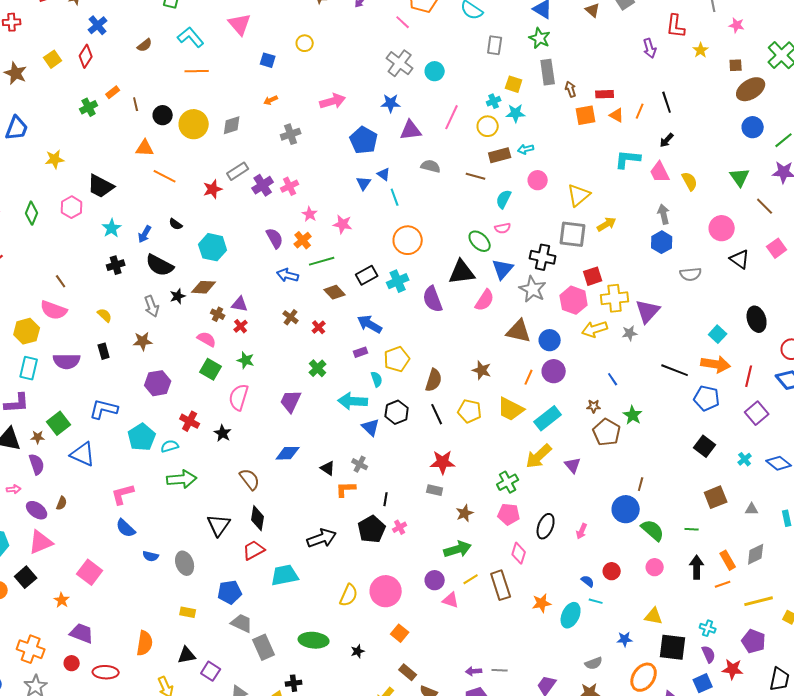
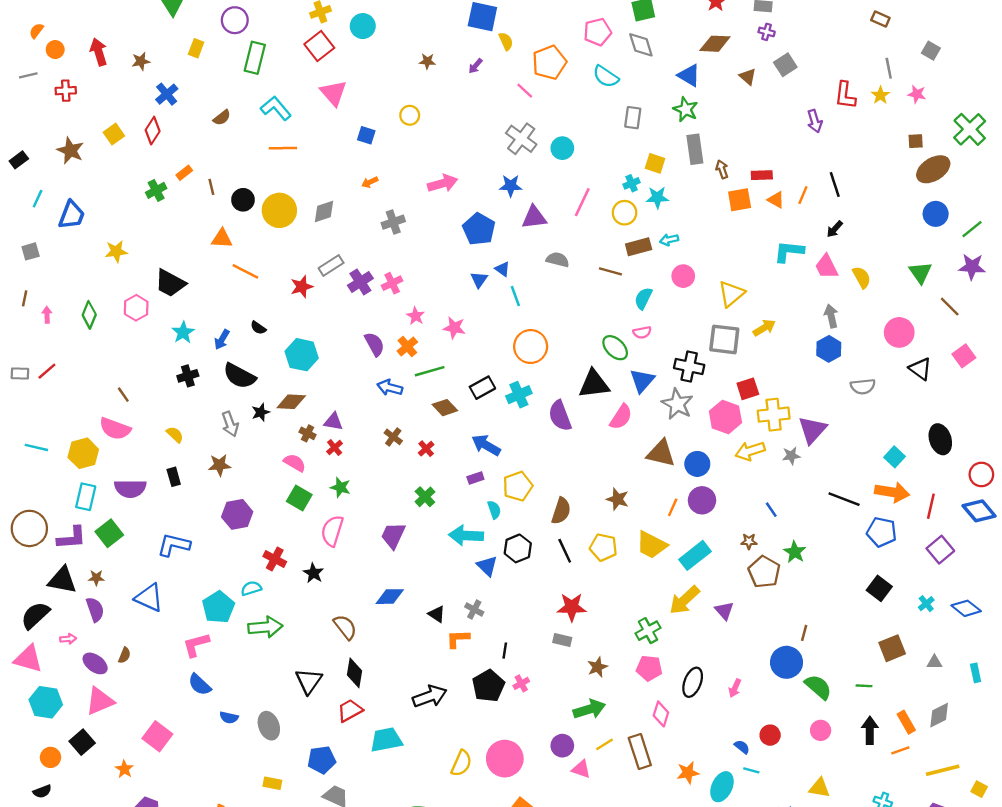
yellow star: (701, 50) -> (880, 95), moved
green square: (59, 423) -> (109, 533), moved
cyan pentagon: (142, 437) -> (218, 607), moved

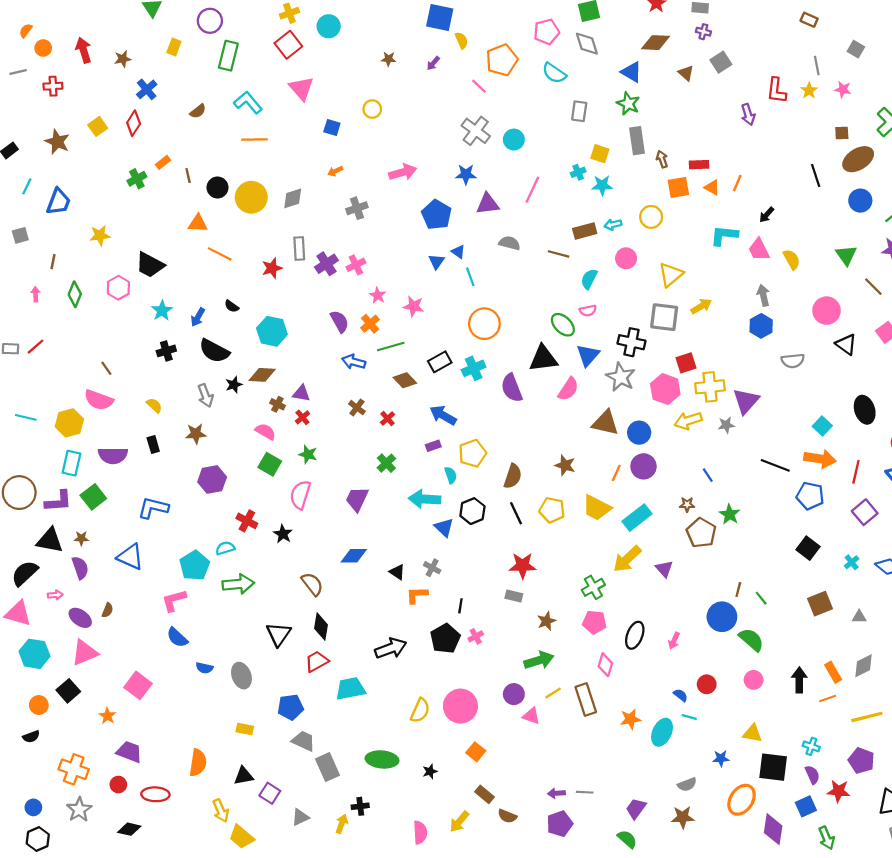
black line: (835, 185) -> (816, 175), moved
yellow circle: (625, 213) -> (651, 217), moved
gray rectangle: (331, 266) -> (299, 248), turned -60
brown line: (25, 298) -> (53, 262), moved
green line: (864, 686) -> (761, 598), moved, turned 48

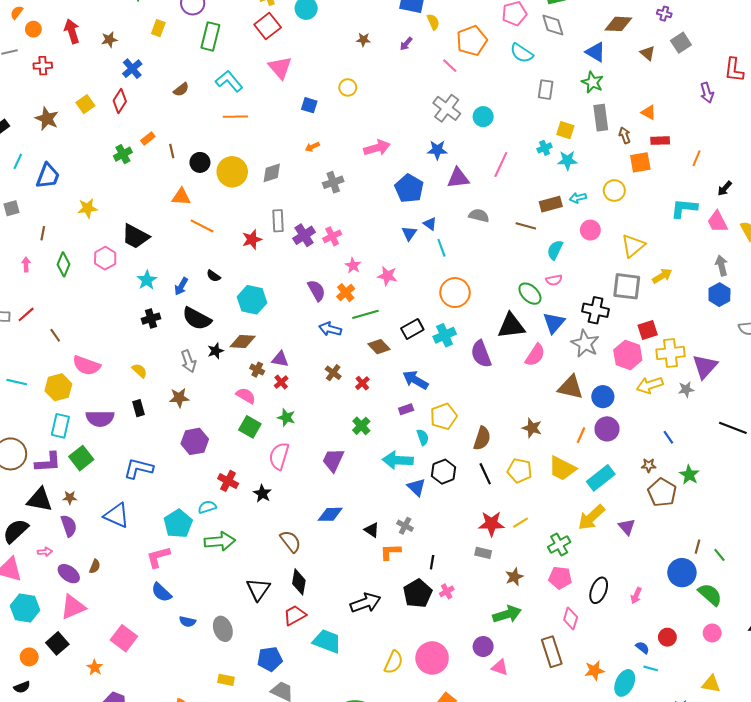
orange triangle: (712, 187) -> (649, 112), moved
brown line: (106, 368) -> (55, 335), moved
cyan trapezoid: (350, 689) -> (327, 641), turned 32
yellow line: (553, 693) -> (521, 523), moved

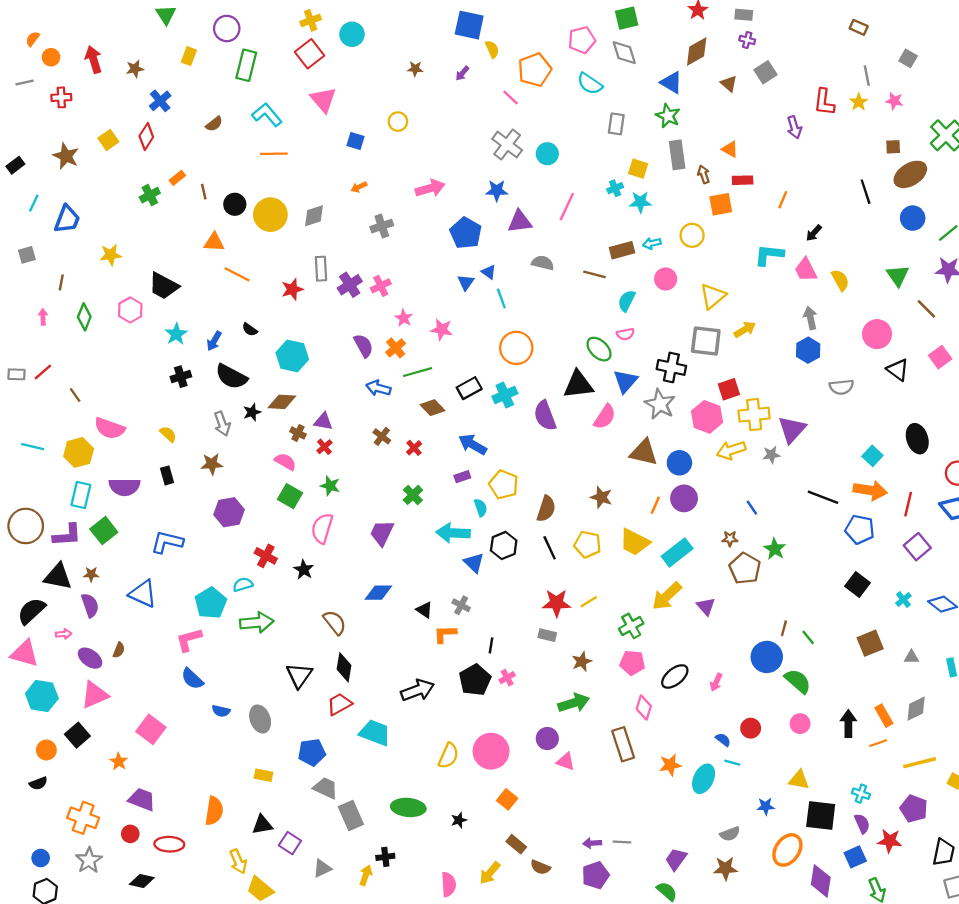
brown diamond: (618, 24) -> (697, 51), turned -32
yellow pentagon: (444, 416) -> (504, 485), turned -30
black ellipse: (599, 590) -> (675, 676), turned 30

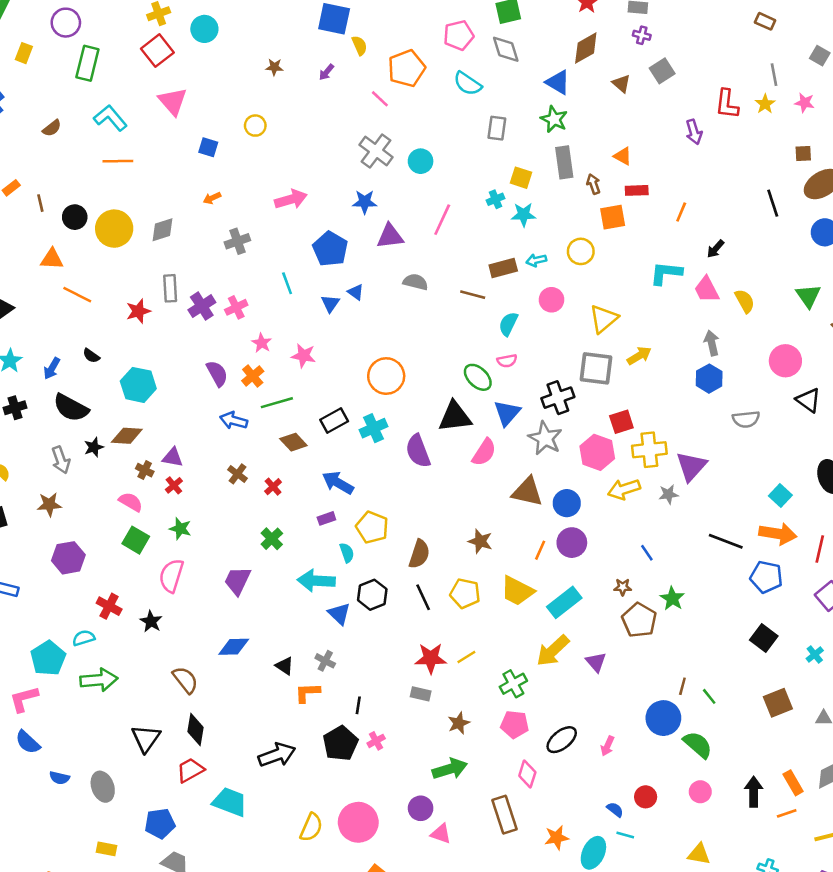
cyan line: (501, 298) -> (287, 283), moved
black cross: (671, 367) -> (558, 398), turned -32

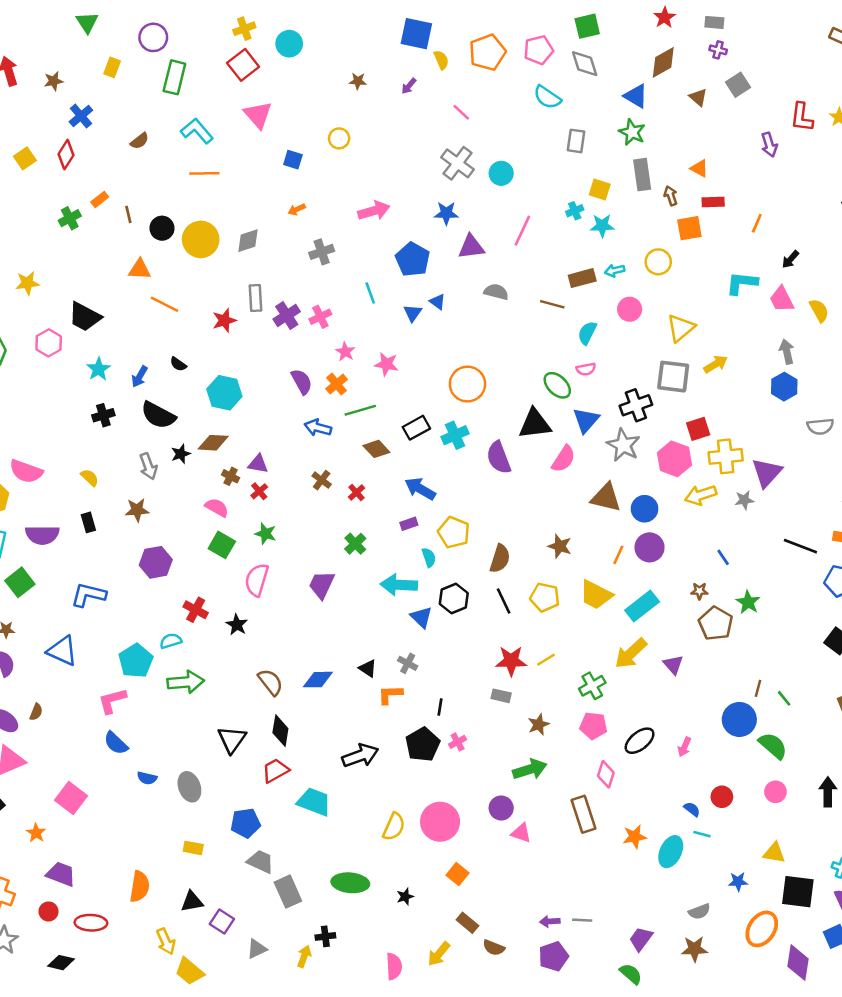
orange pentagon: (407, 68) -> (487, 52), moved
blue diamond: (234, 647) -> (318, 680), moved

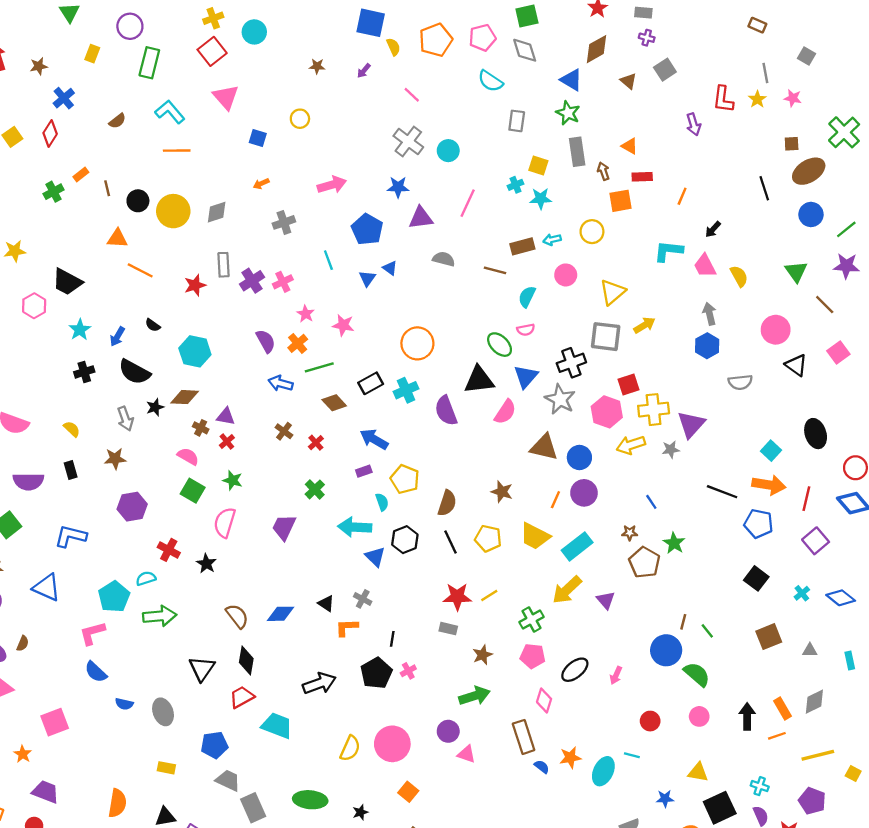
pink square: (71, 798) -> (55, 722), turned 32
blue semicircle: (692, 809) -> (542, 767), moved
black square: (798, 892) -> (720, 808), turned -32

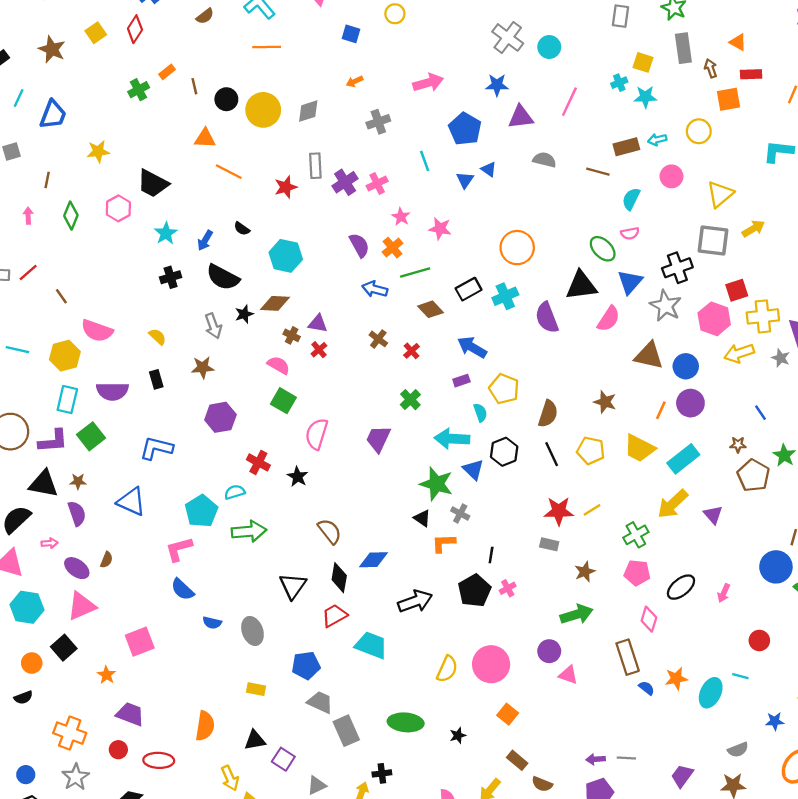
gray star: (671, 450) -> (781, 358), turned 30
green star: (233, 480) -> (436, 484), moved, size x1.6
blue diamond: (281, 614) -> (374, 560), moved

